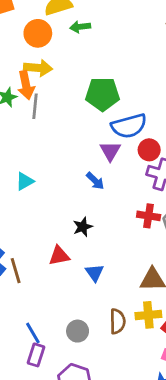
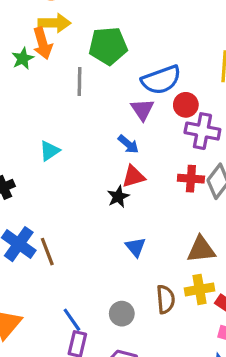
green pentagon: (103, 94) -> (108, 46), moved
gray line: (35, 106) -> (79, 82), moved
red triangle: (59, 256) -> (133, 176), moved

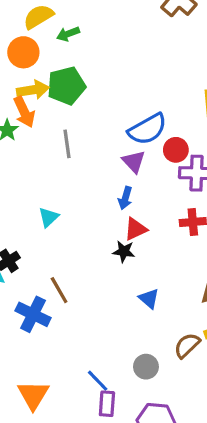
green pentagon: (108, 46) -> (66, 86), moved
blue arrow: (128, 144) -> (125, 198), turned 75
black star: (118, 197) -> (124, 251), turned -30
brown line: (47, 252) -> (59, 290), moved
brown semicircle: (166, 299) -> (187, 345), turned -120

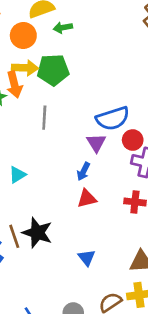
black star: (124, 251) -> (37, 233), moved, size x1.6

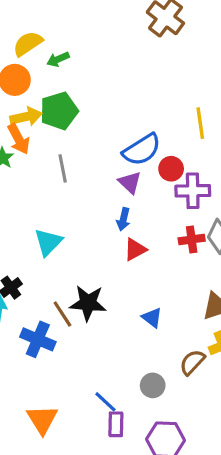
cyan triangle: (17, 175) -> (48, 242), size x1.4

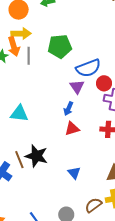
green pentagon: (59, 111) -> (60, 46), moved
gray line: (63, 168) -> (29, 56), moved
cyan triangle: (48, 242) -> (19, 114), turned 42

